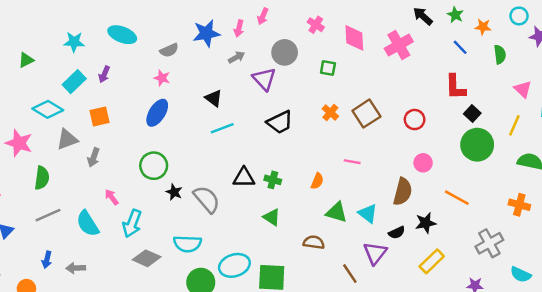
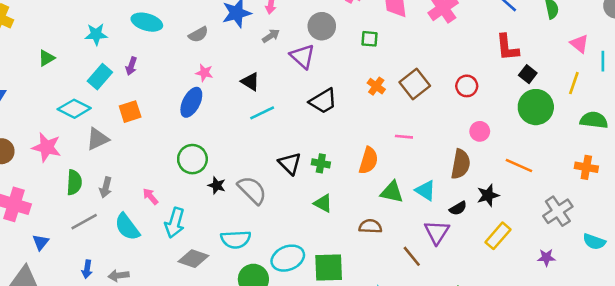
pink star: (162, 78) -> (204, 73), moved
gray arrow: (94, 157) -> (106, 187), moved
black triangle: (244, 178) -> (290, 164), turned 50
orange semicircle: (317, 181) -> (368, 161), size x1.5

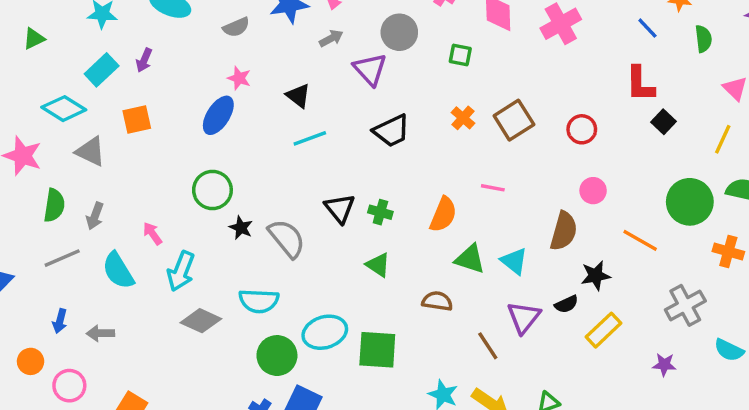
green circle: (536, 107) -> (690, 202), moved
gray triangle: (98, 139) -> (90, 151), turned 45
black semicircle: (458, 208) -> (566, 304), moved

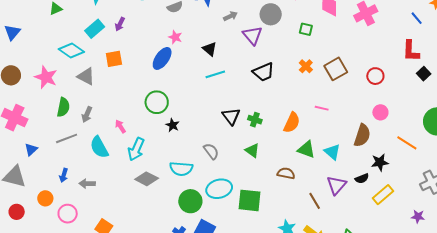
gray semicircle: (287, 238) -> (211, 151), moved, size x0.7

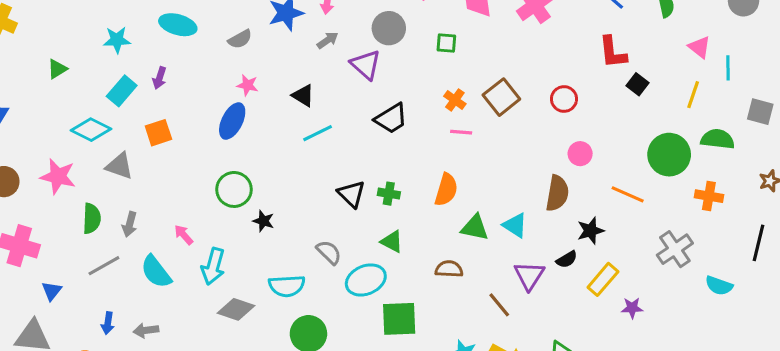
pink line: (322, 108) -> (461, 132), moved
cyan ellipse: (219, 189) -> (366, 280), moved
purple star: (418, 217) -> (632, 308), moved

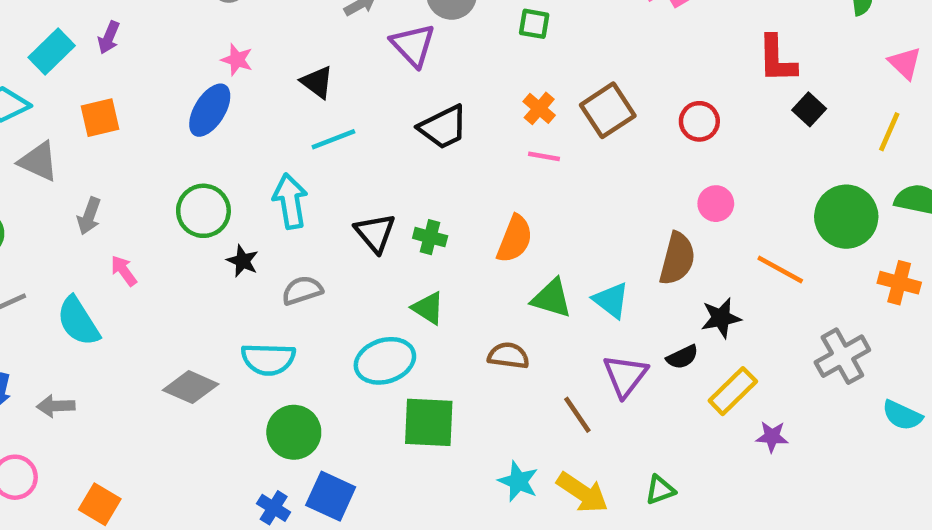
gray arrow: (130, 224) -> (89, 216), moved
gray semicircle: (329, 252) -> (302, 290), moved, turned -68
cyan arrow: (213, 266) -> (290, 201), moved, turned 150

